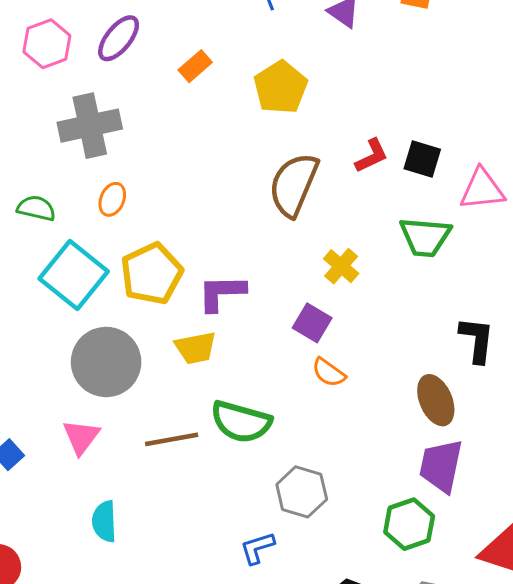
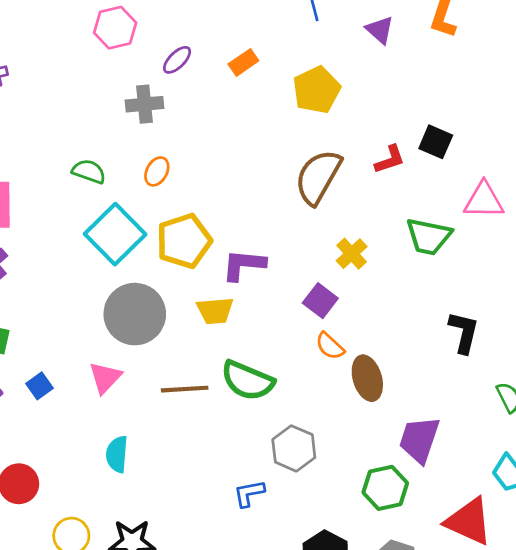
purple ellipse: (119, 38) -> (177, 60), moved, size x0.7
gray cross: (90, 126) -> (145, 104), size x0.7
black square: (422, 159) -> (436, 142), moved
brown ellipse: (436, 400) -> (367, 378), moved

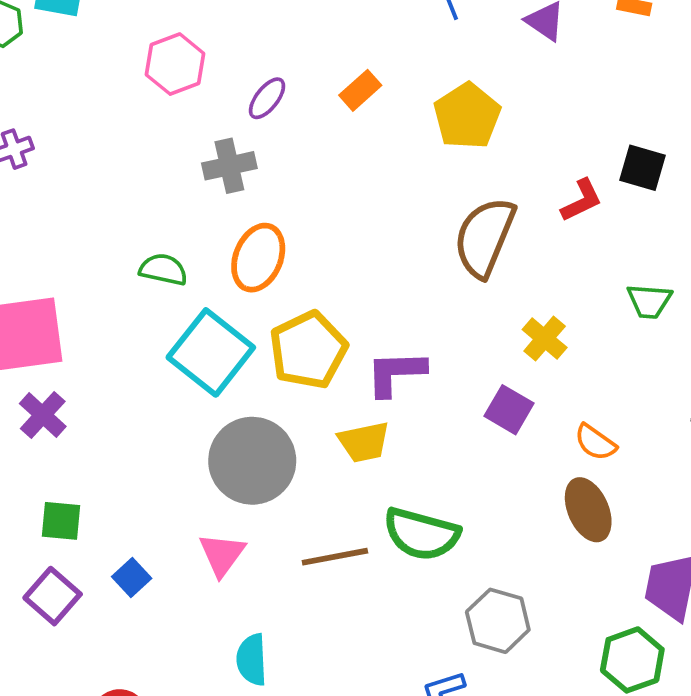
orange ellipse: (157, 171) -> (258, 258), size x1.6
green trapezoid: (429, 236) -> (649, 301), size x0.7
orange semicircle: (330, 346) -> (595, 442), moved

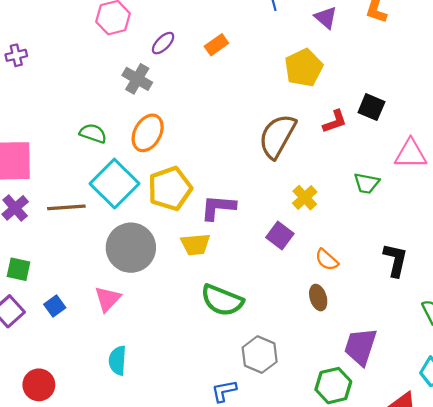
yellow pentagon: (467, 116) -> (304, 68), moved
gray cross: (229, 166) -> (137, 79), turned 36
brown ellipse: (588, 510) -> (318, 298), size x0.7
brown line: (335, 557) -> (66, 207), moved

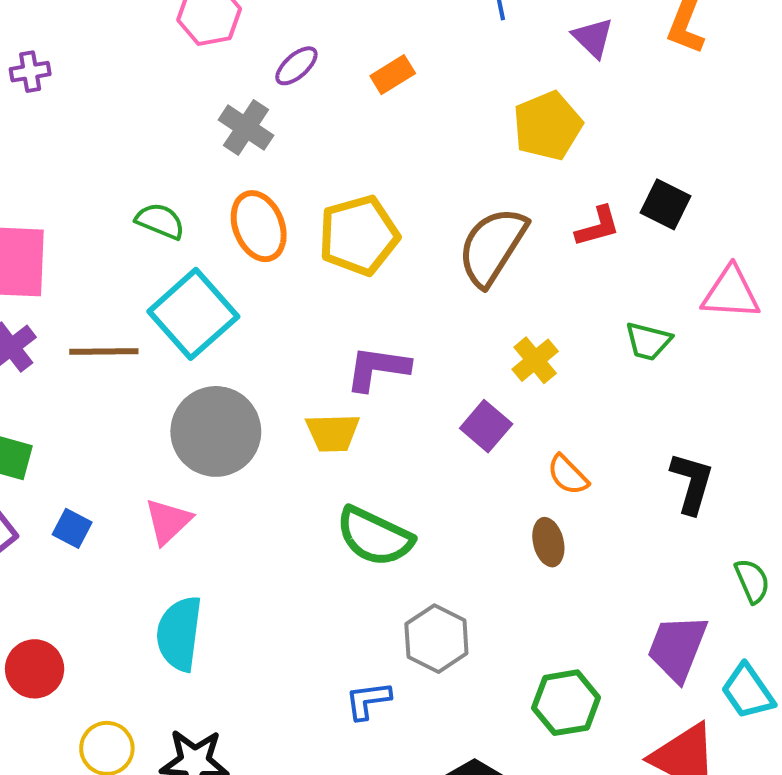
orange ellipse: (148, 133) -> (259, 226), turned -54
yellow pentagon: (170, 189) -> (359, 235), moved
blue square: (55, 306) -> (72, 528), turned -30
purple trapezoid: (360, 347) -> (677, 648), moved
cyan semicircle: (118, 360) -> (179, 634), size x1.4

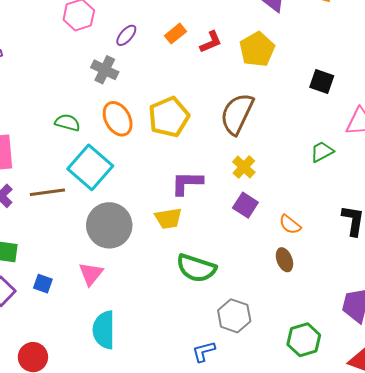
red L-shape: (598, 226) -> (211, 42), moved
green trapezoid: (648, 341) -> (322, 152), turned 145
yellow cross: (535, 360) -> (244, 167), moved

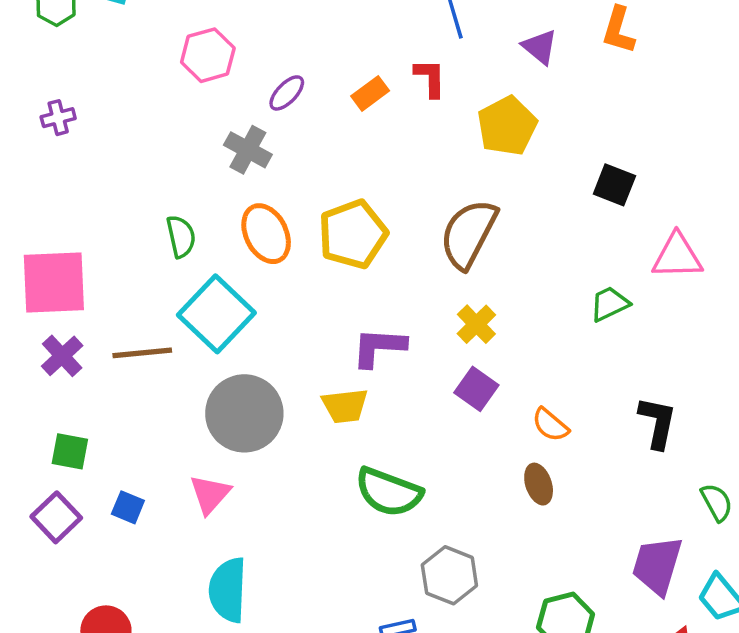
red L-shape: (211, 42) -> (430, 78), moved, turned -70
green semicircle: (67, 123) -> (181, 237), turned 60

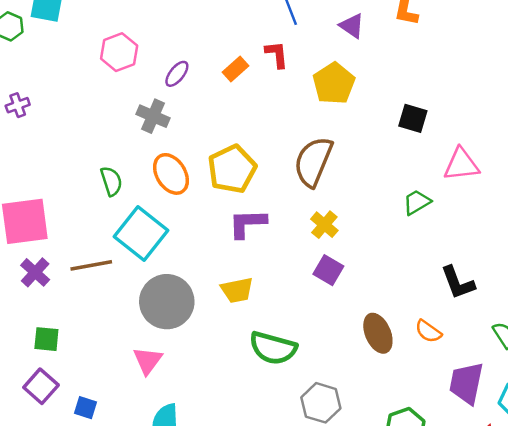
purple L-shape: (379, 347) -> (247, 223), moved
black L-shape: (658, 423) -> (458, 283), turned 153
orange semicircle: (550, 425) -> (428, 331), moved
brown ellipse: (539, 484) -> (378, 333), size x1.4
blue square: (128, 507) -> (86, 408), moved

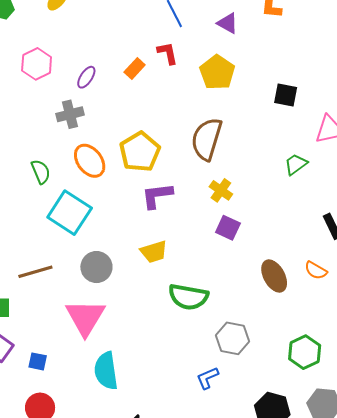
gray cross: (153, 116) -> (70, 114), turned -32
brown line: (91, 265) -> (35, 272), moved
gray circle: (167, 302) -> (96, 267), size x0.7
pink triangle: (148, 361) -> (85, 317), size x1.6

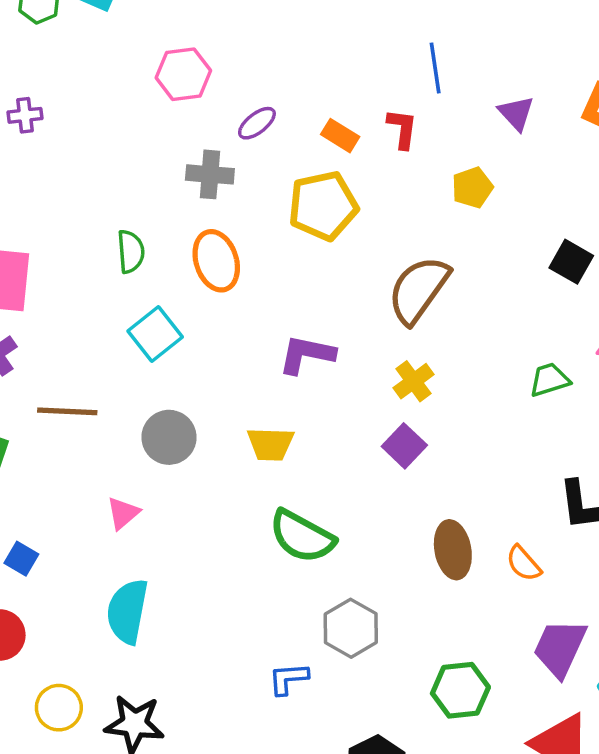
orange rectangle: (135, 68) -> (340, 136), turned 60
yellow pentagon: (217, 72) -> (472, 187), size x0.7
yellow pentagon: (140, 152) -> (323, 206), moved
cyan square: (70, 213) -> (155, 334), size x0.7
pink triangle: (85, 317) -> (123, 513), size x0.5

